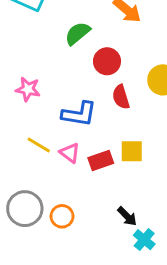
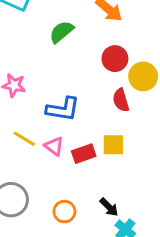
red circle: (107, 61) -> (115, 59), moved
red semicircle: (121, 97) -> (121, 100), moved
orange circle: (62, 216) -> (64, 212), moved

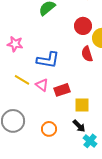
yellow square: (113, 145) -> (82, 105), moved

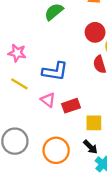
yellow line: (22, 80) -> (19, 84), moved
orange circle: (49, 129) -> (56, 150), size x1.5

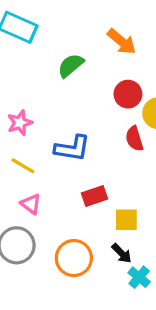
pink star: (17, 53) -> (20, 123), turned -30
pink triangle: (48, 100) -> (31, 204), moved

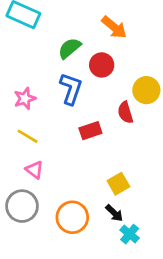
red circle: (128, 94) -> (102, 65), moved
blue L-shape: (72, 148) -> (71, 89), moved, turned -80
red rectangle: (95, 196) -> (90, 131), moved
yellow square: (126, 220) -> (118, 184), turned -30

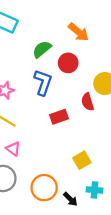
black arrow: (114, 213) -> (70, 199), moved
cyan cross: (130, 234) -> (94, 190), moved, turned -35

